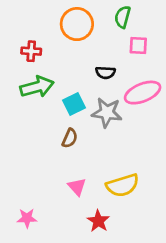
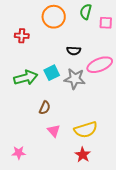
pink square: (138, 45) -> (106, 23), moved
green arrow: (37, 87) -> (26, 78), moved
brown semicircle: (70, 138) -> (45, 108), moved
red star: (98, 221) -> (83, 155), moved

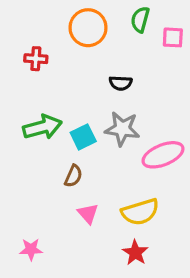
pink ellipse: (100, 65) -> (163, 155), moved
cyan square: (52, 73) -> (83, 137), moved

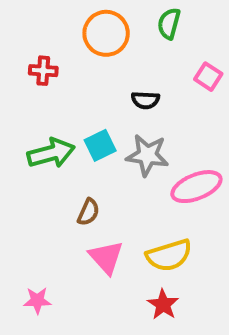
pink square: (173, 37) -> (208, 77), moved, turned 30
cyan square: (83, 137) -> (100, 145), moved
pink triangle: (88, 214) -> (106, 257), size x1.4

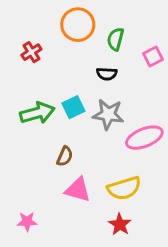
green semicircle: (169, 24) -> (115, 39), moved
red cross: (43, 71) -> (31, 52), turned -36
pink square: (208, 77) -> (153, 56), turned 30
pink triangle: (106, 257) -> (78, 190), turned -32

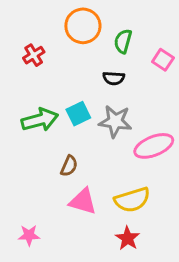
pink square: (153, 56) -> (163, 60), turned -30

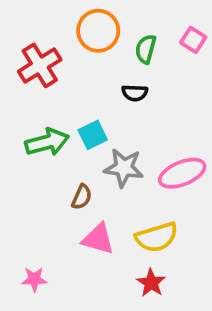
red cross: (34, 55) -> (40, 65), size x1.6
pink square: (163, 60) -> (193, 40), moved
gray star: (115, 121) -> (124, 168), moved

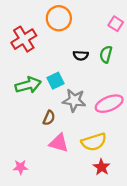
green semicircle: (146, 49) -> (106, 54), moved
red star: (151, 283) -> (102, 167), moved

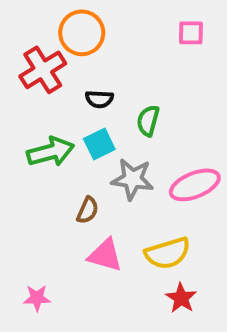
orange circle: (59, 18) -> (82, 33), moved
pink square: (116, 24) -> (191, 33), moved, turned -32
green semicircle: (106, 54) -> (148, 121), moved
black semicircle: (81, 55) -> (99, 99), moved

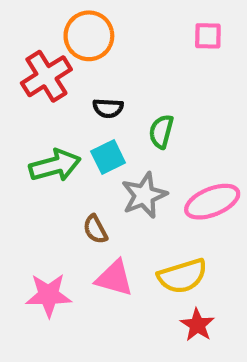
gray star: (132, 179) -> (144, 195), turned -30
brown semicircle: (88, 210) -> (95, 229), turned 128
pink star: (37, 298) -> (49, 295), moved, size x1.5

